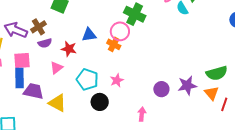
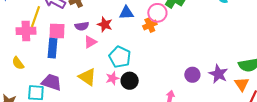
purple semicircle: (45, 43) -> (82, 26), moved
orange cross: (114, 44) -> (150, 25), turned 32
pink star: (117, 80) -> (112, 78), moved
purple star: (187, 85) -> (218, 74), turned 30
purple trapezoid: (33, 91) -> (52, 82), moved

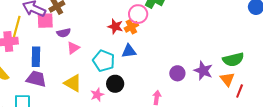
blue triangle: (126, 13) -> (129, 51), moved
red star: (105, 24) -> (115, 26), moved
pink square: (57, 31) -> (45, 21), moved
pink star: (112, 78) -> (97, 95), moved
purple trapezoid: (52, 82) -> (36, 79), moved

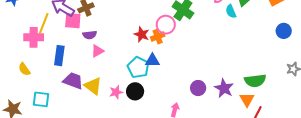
cyan pentagon: (104, 61) -> (138, 67), moved
purple trapezoid: (36, 79) -> (73, 81), moved
pink star: (97, 95) -> (116, 92), moved

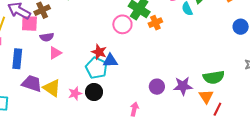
red star: (142, 34) -> (99, 52), moved
orange cross: (158, 37) -> (155, 23), moved
purple star: (224, 88) -> (183, 86), turned -30

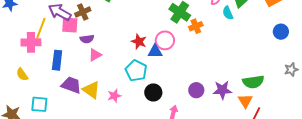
pink circle: (122, 24) -> (165, 40), moved
red star: (99, 52) -> (139, 42), moved
blue triangle: (110, 61) -> (155, 51), moved
black circle: (94, 92) -> (153, 92), moved

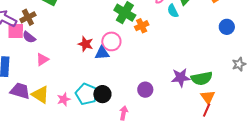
purple semicircle: (87, 39) -> (29, 37), moved, turned 48
cyan pentagon: (136, 71) -> (86, 94), moved
purple star: (222, 90) -> (181, 78), moved
orange triangle: (245, 101) -> (208, 97), moved

